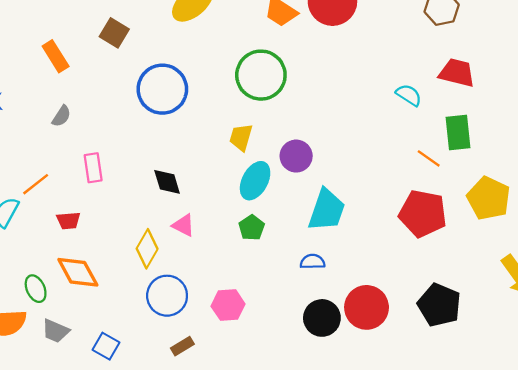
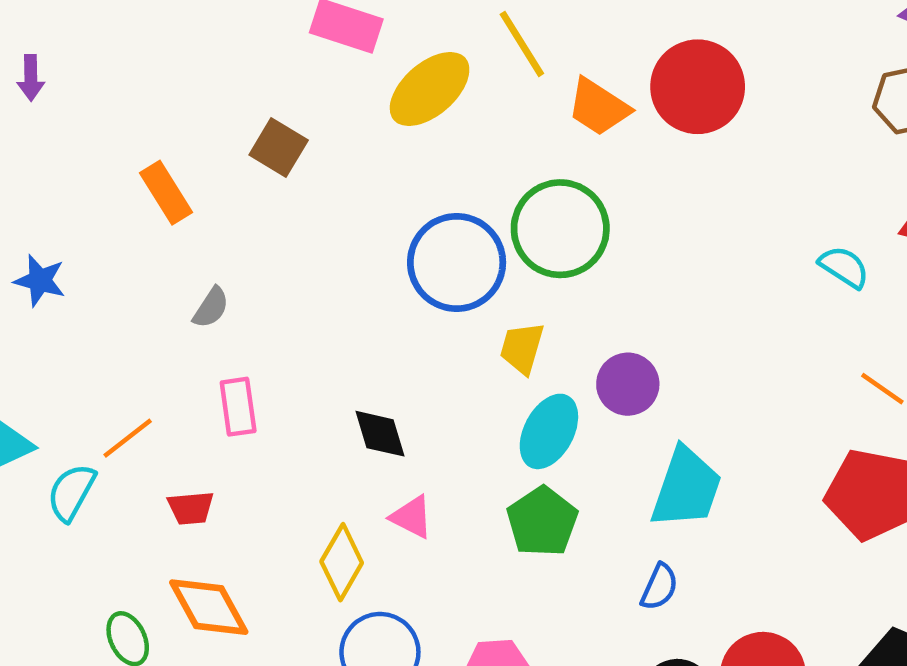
blue circle: (162, 89) -> (457, 262), moved
gray semicircle: (61, 116) -> (211, 308), moved
green pentagon: (252, 228) -> (542, 522), size x1.4
blue semicircle: (313, 262) -> (659, 587), turned 115

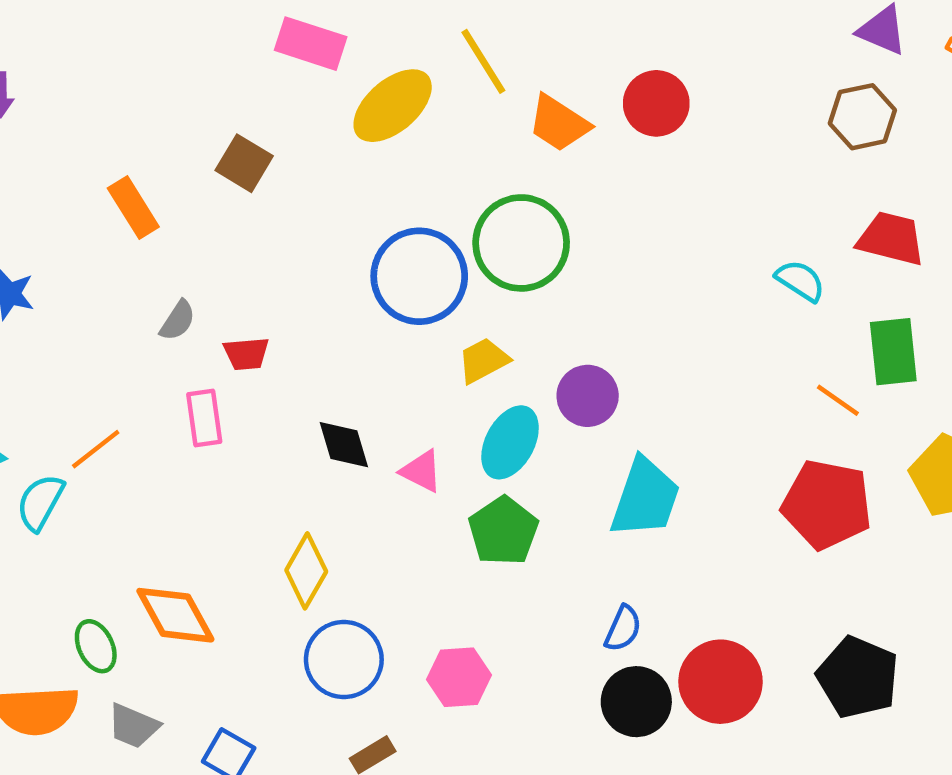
red circle: (698, 87) -> (656, 103), size x0.7
yellow trapezoid: (522, 348) -> (483, 360), turned 46
red trapezoid: (191, 508) -> (246, 354), moved
pink triangle: (412, 517) -> (421, 471), moved
blue semicircle: (659, 587) -> (623, 629), moved

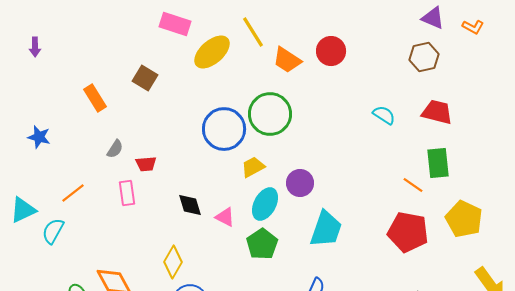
cyan semicircle: (800, 281) -> (384, 115), moved
orange line: (96, 449) -> (73, 193), moved

